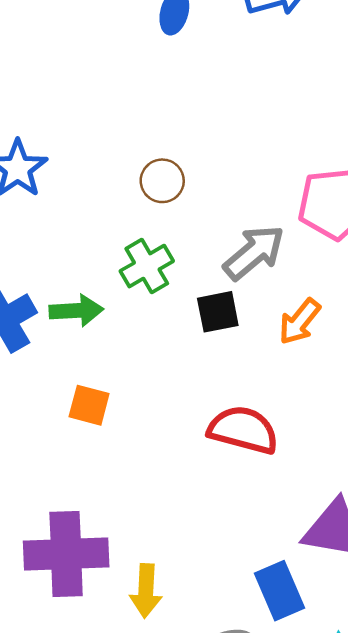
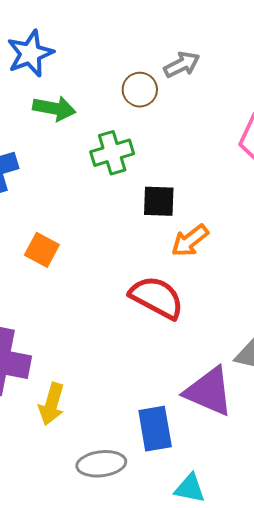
gray arrow: (254, 252) -> (182, 65), moved, size x0.7
green arrow: (76, 311) -> (54, 108), moved
orange arrow: (300, 321) -> (190, 241), moved

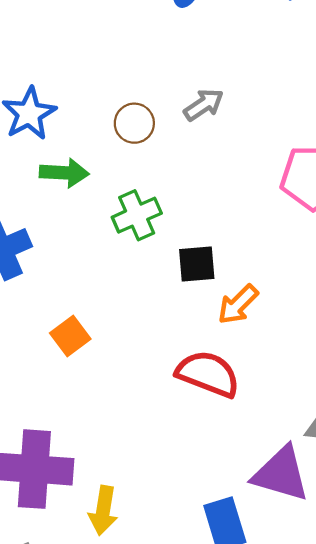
brown circle: (140, 90) -> (134, 123), moved
orange square: (42, 250) -> (70, 336), turned 32

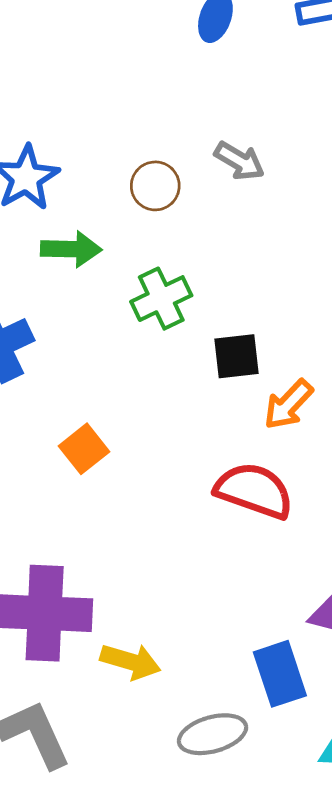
gray arrow: (204, 105) -> (239, 161), turned 66
yellow arrow: (103, 510) -> (130, 661), turned -81

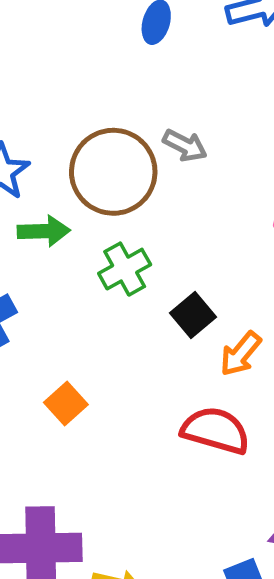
brown circle: (155, 186) -> (113, 172), size x2.0
black square: (236, 356) -> (193, 315), turned -30

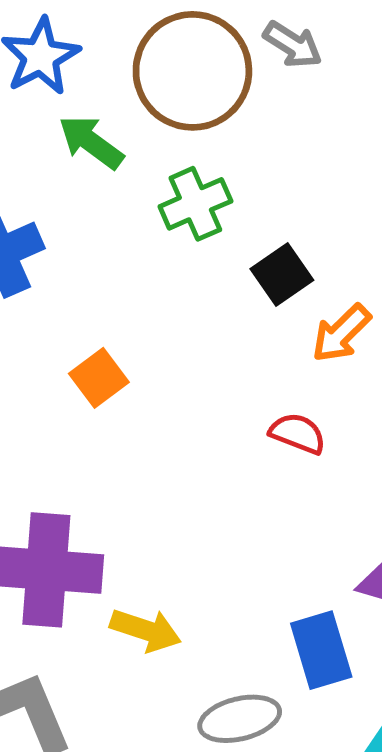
green arrow: (44, 231) -> (91, 142), turned -147
red semicircle: (216, 430) -> (298, 433), size x0.6

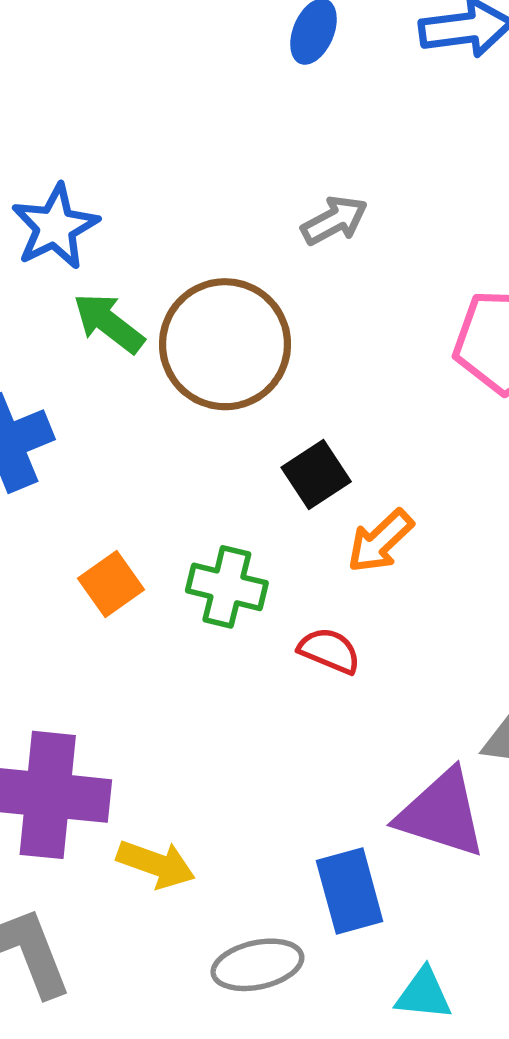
gray arrow: (293, 45) -> (334, 220), turned -62
brown circle: (192, 71) -> (225, 344), moved
green cross: (195, 204) -> (227, 587), moved, turned 36

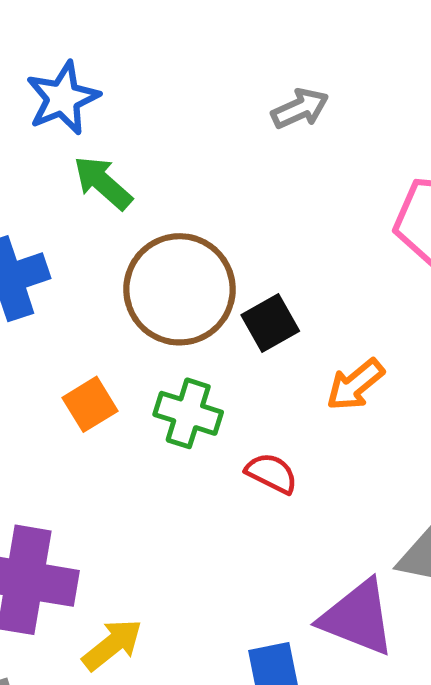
brown circle: (225, 344) -> (179, 289), moved
orange arrow: (380, 541) -> (355, 385), moved
yellow arrow: (156, 864) -> (112, 645), turned -62

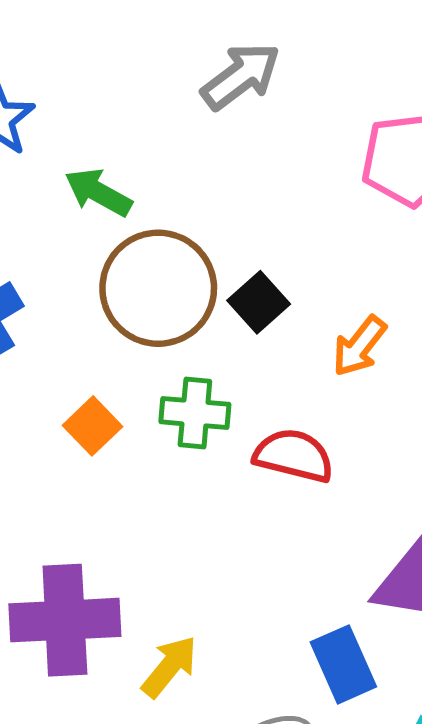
gray arrow: (300, 108) -> (241, 76), size x1.4
green arrow: (103, 183) -> (98, 192), moved
red semicircle: (272, 473) -> (294, 456), size x1.4

